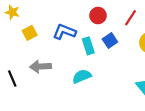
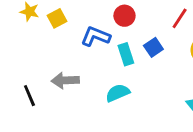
red circle: (98, 16) -> (124, 16), moved
yellow square: (30, 33) -> (57, 18), moved

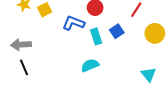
gray arrow: (65, 80) -> (21, 45), moved

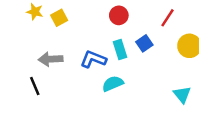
blue L-shape: (73, 23) -> (93, 59), moved
gray arrow: (21, 45) -> (51, 59), moved

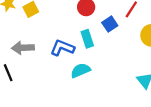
blue square: (144, 43) -> (110, 24), moved

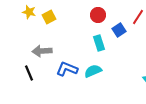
blue L-shape: (62, 48) -> (67, 69), moved

